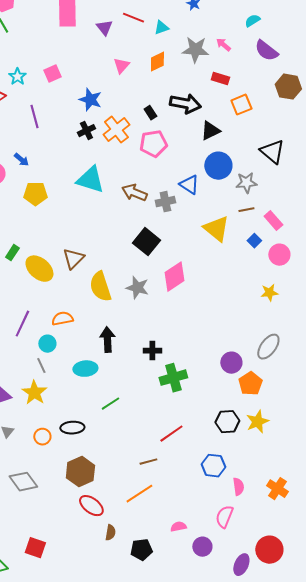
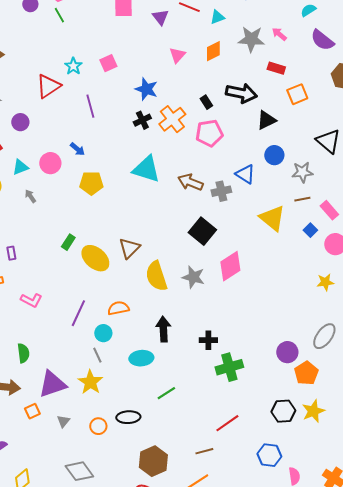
blue circle: (218, 166) -> (274, 155), size x0.7
brown hexagon: (80, 472) -> (153, 461), moved

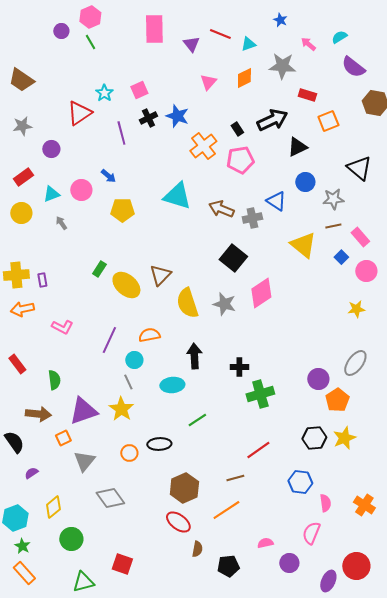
pink arrow: (279, 34) -> (308, 44), moved
black arrow: (241, 93) -> (272, 120), turned -36
black cross: (142, 120) -> (148, 118), moved
gray triangle: (63, 421) -> (84, 461), moved, size x1.6

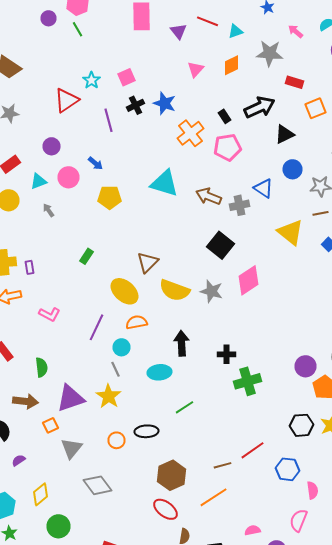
purple circle: (51, 149) -> (52, 146), moved
yellow ellipse: (126, 285) -> (124, 291), moved
yellow semicircle: (187, 303) -> (174, 290), turned -52
red line: (258, 450) -> (252, 450), moved

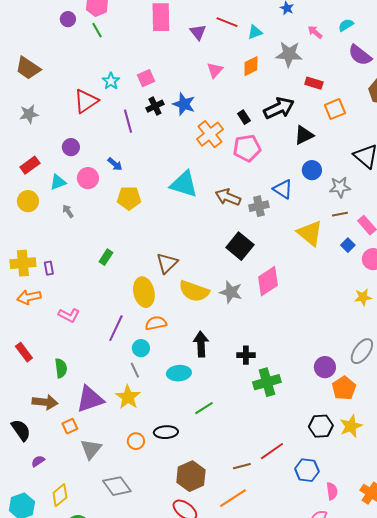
yellow ellipse: (124, 291) -> (144, 292), turned 36

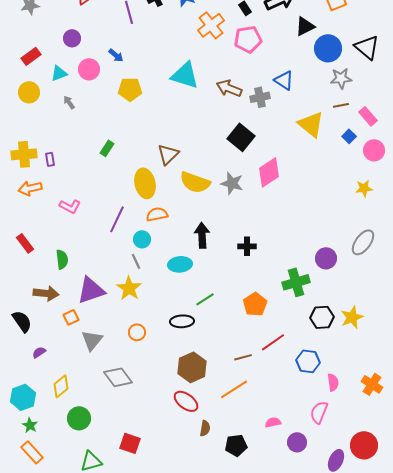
blue circle: (312, 170) -> (328, 48), moved, size x1.4
green cross: (267, 382) -> (296, 282), moved
orange pentagon: (344, 388) -> (255, 304), moved
black ellipse: (166, 432) -> (182, 321), moved

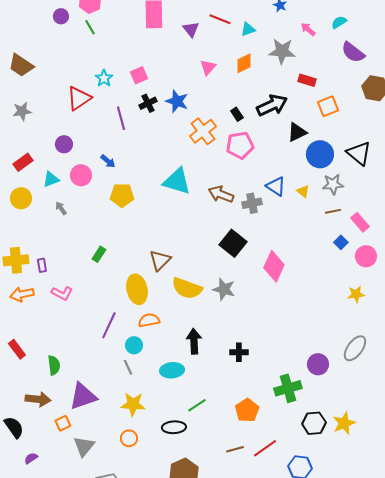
yellow triangle: (311, 124) -> (303, 191), moved, size x0.5
pink diamond: (269, 172) -> (274, 266), moved, turned -32
pink L-shape: (70, 206) -> (62, 293), moved
yellow star: (129, 288) -> (133, 404), moved, turned -30
brown line: (243, 357) -> (235, 449), moved

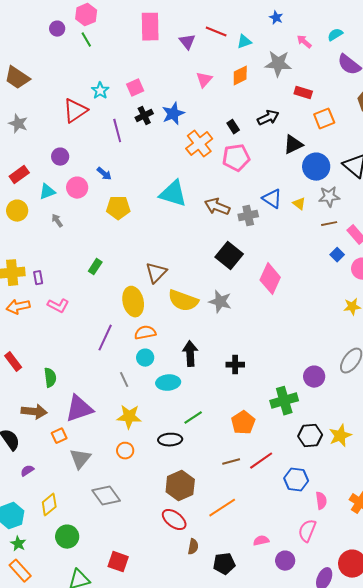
blue star: (177, 101) -> (173, 114), turned 30
black arrow: (272, 105) -> (268, 118), size x0.7
gray star: (22, 111) -> (18, 124), turned 30
cyan circle: (134, 345) -> (145, 358), moved

